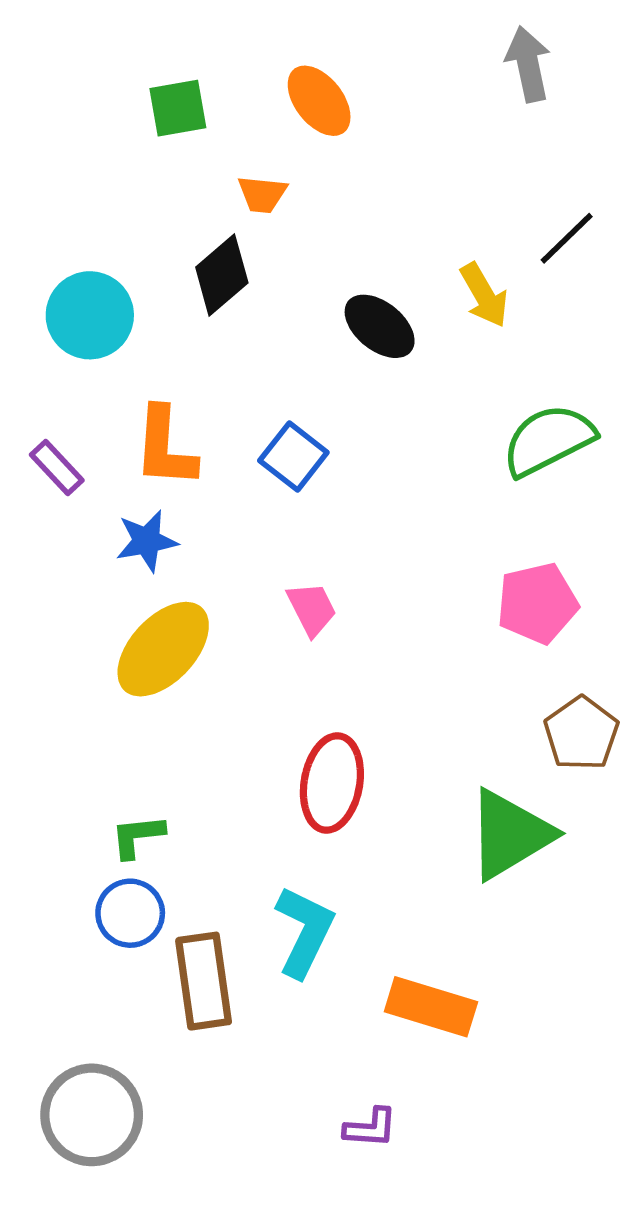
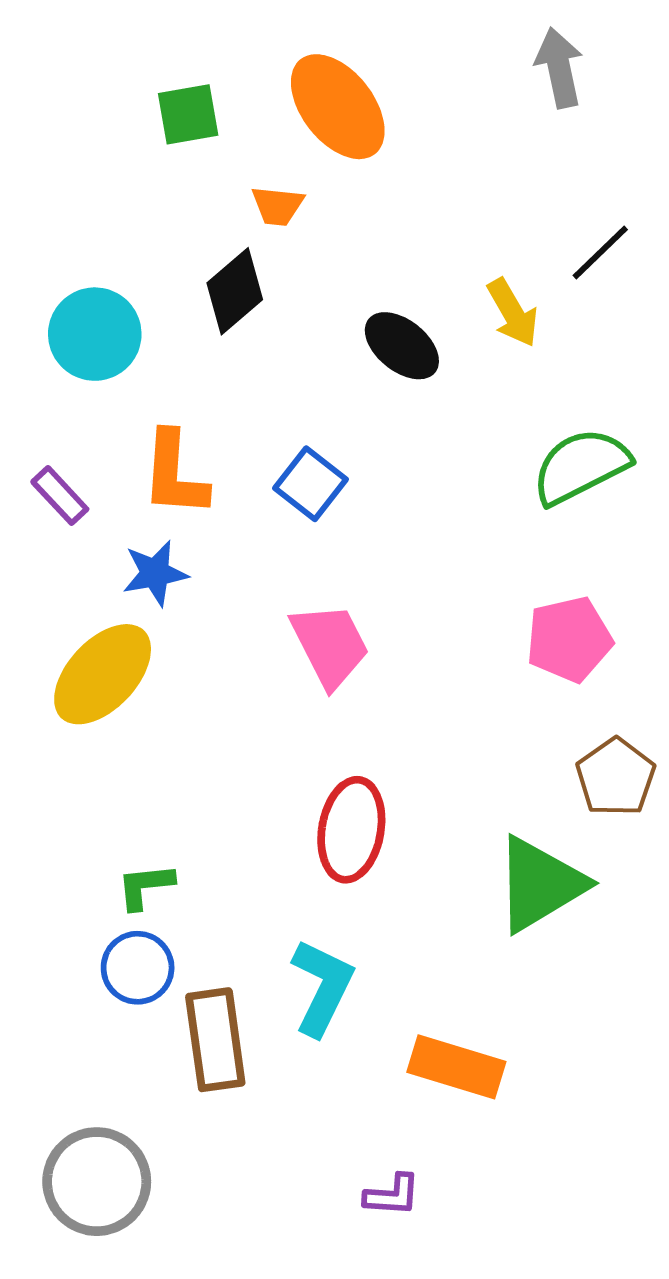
orange ellipse: (319, 101) -> (338, 107), size x1.4
pink trapezoid: (312, 609) -> (330, 645), size x1.5
yellow ellipse: (163, 649) -> (103, 674), moved

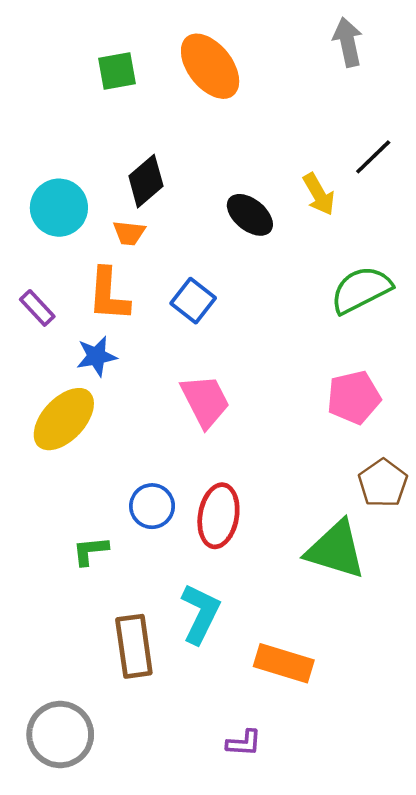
orange trapezoid: (277, 206) -> (129, 233), moved
green triangle: (540, 884) -> (336, 550), turned 48
blue circle: (138, 968) -> (152, 506), moved

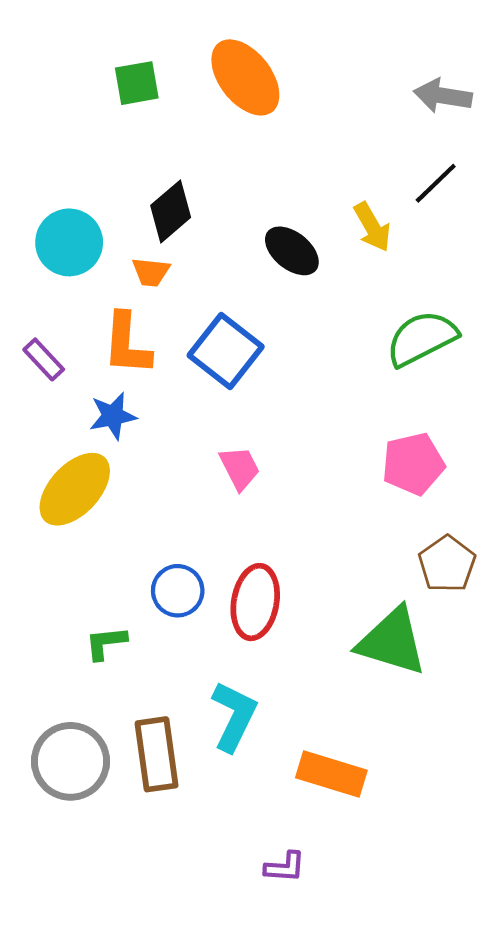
gray arrow: (348, 42) -> (443, 96), moved, turned -69
blue square: (193, 301) -> (226, 351), size x1.4
pink trapezoid: (205, 401) -> (240, 468), size x0.7
gray circle: (60, 735) -> (71, 761), moved

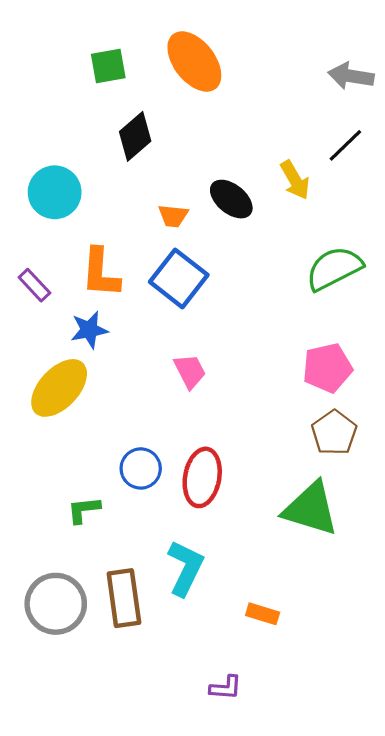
black diamond: (171, 211) -> (135, 136), moved
orange trapezoid: (151, 272) -> (173, 216), moved
brown pentagon: (447, 564) -> (334, 433), moved
orange rectangle: (331, 774) -> (263, 614), size x0.6

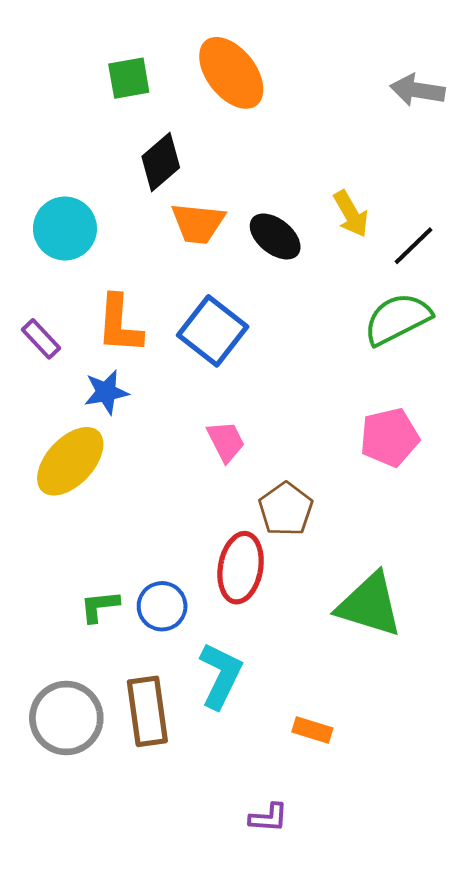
black line: (345, 145) -> (413, 246), moved
orange trapezoid: (173, 216) -> (198, 223), moved, size x1.5
brown pentagon: (334, 433) -> (286, 509), moved
blue circle: (141, 468) -> (162, 606), moved

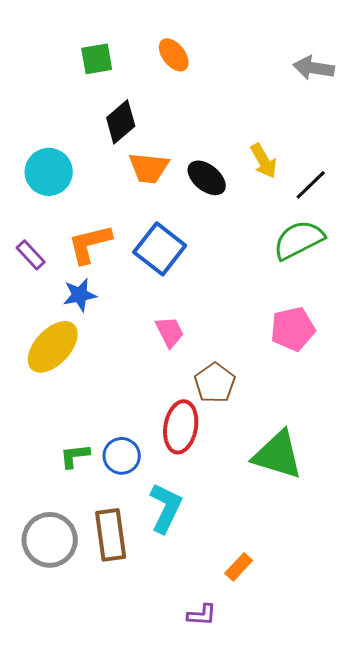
orange ellipse: (231, 73) -> (174, 55), size x0.6
orange L-shape: (119, 324) -> (90, 244), turned 72
orange rectangle: (312, 730) -> (239, 567), moved, turned -64

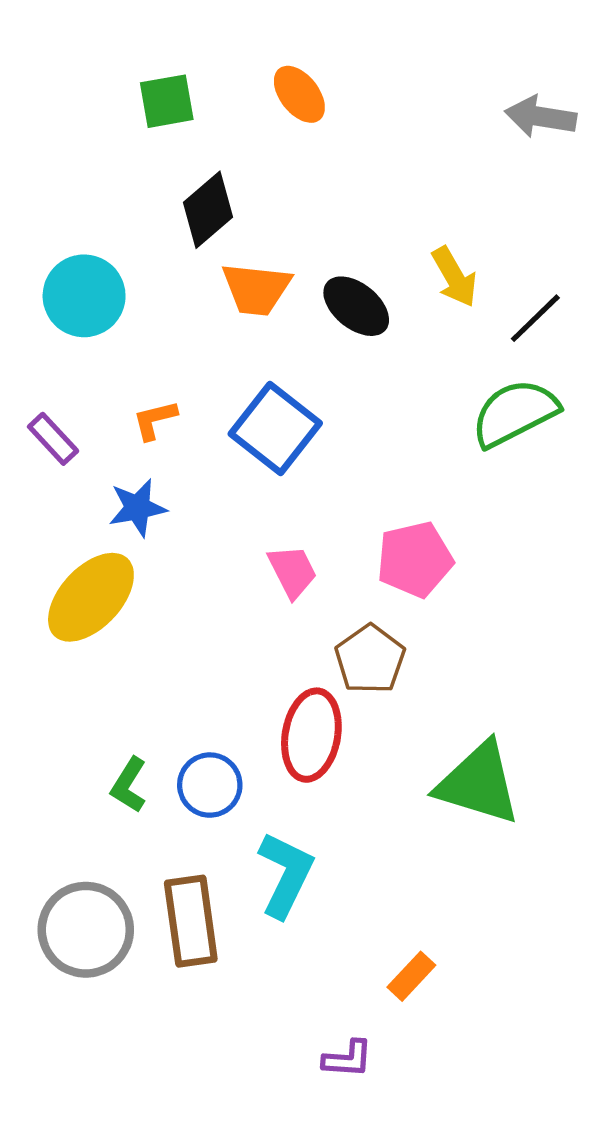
orange L-shape: (90, 244) -> (155, 420), size x0.6
pink pentagon: (293, 329) -> (415, 559), moved
green L-shape: (75, 456) -> (129, 785), turned -52

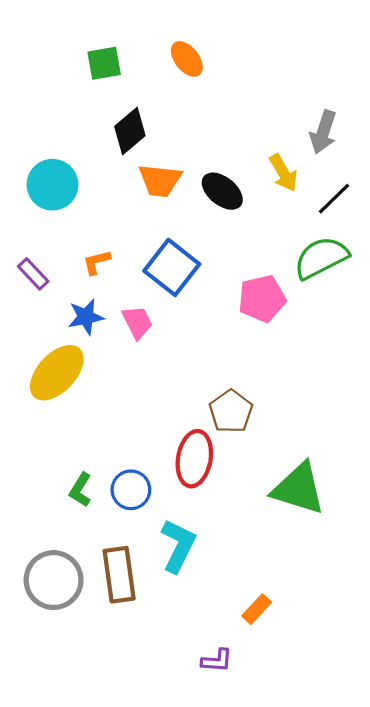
gray arrow: (541, 117) -> (323, 132), moved, turned -81
pink pentagon: (415, 559) -> (262, 299), moved
pink trapezoid: (292, 571) -> (137, 322), moved

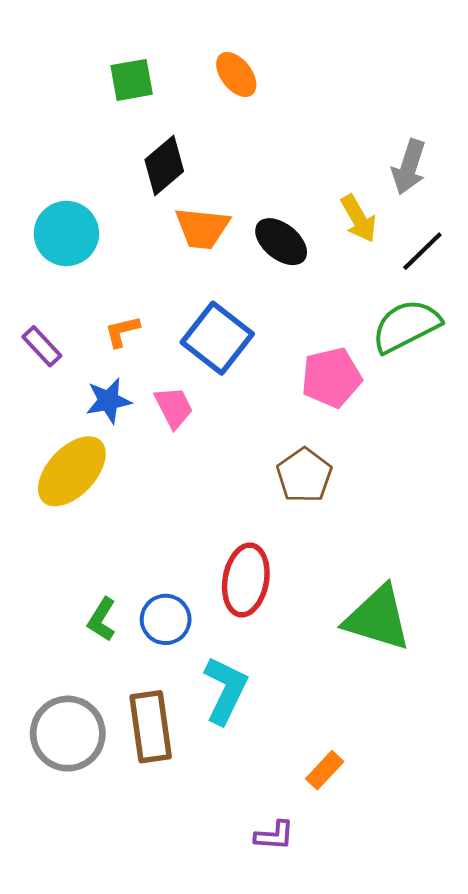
brown pentagon: (231, 411) -> (304, 475), moved

